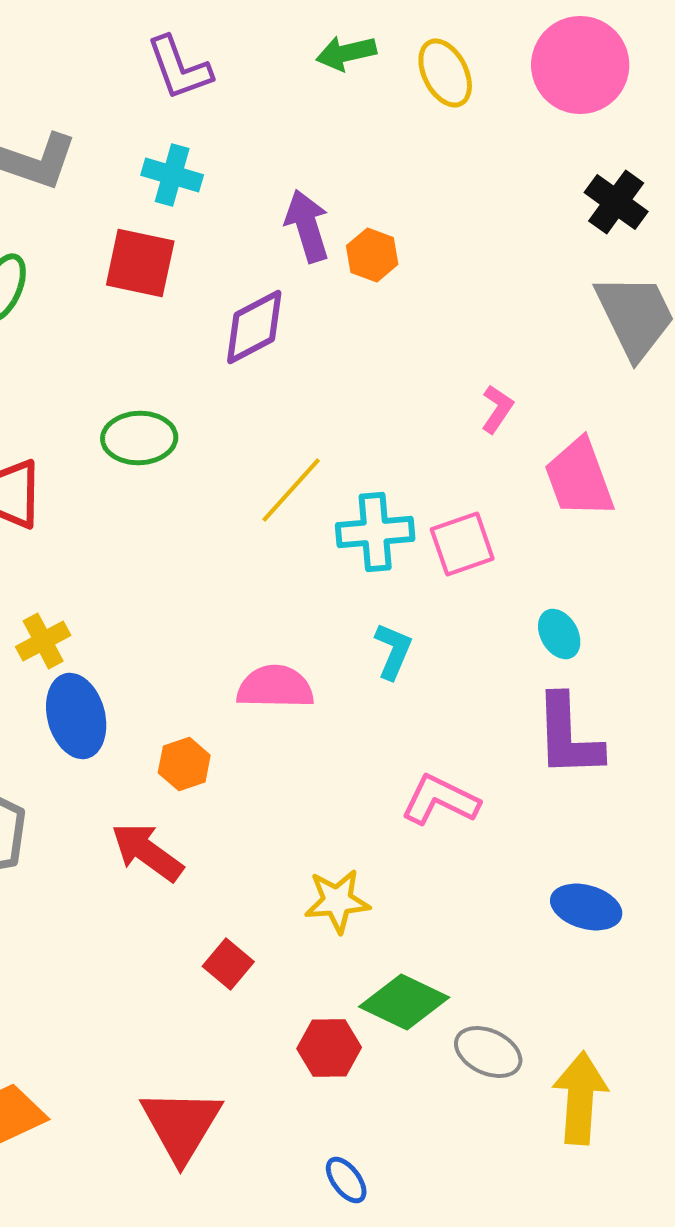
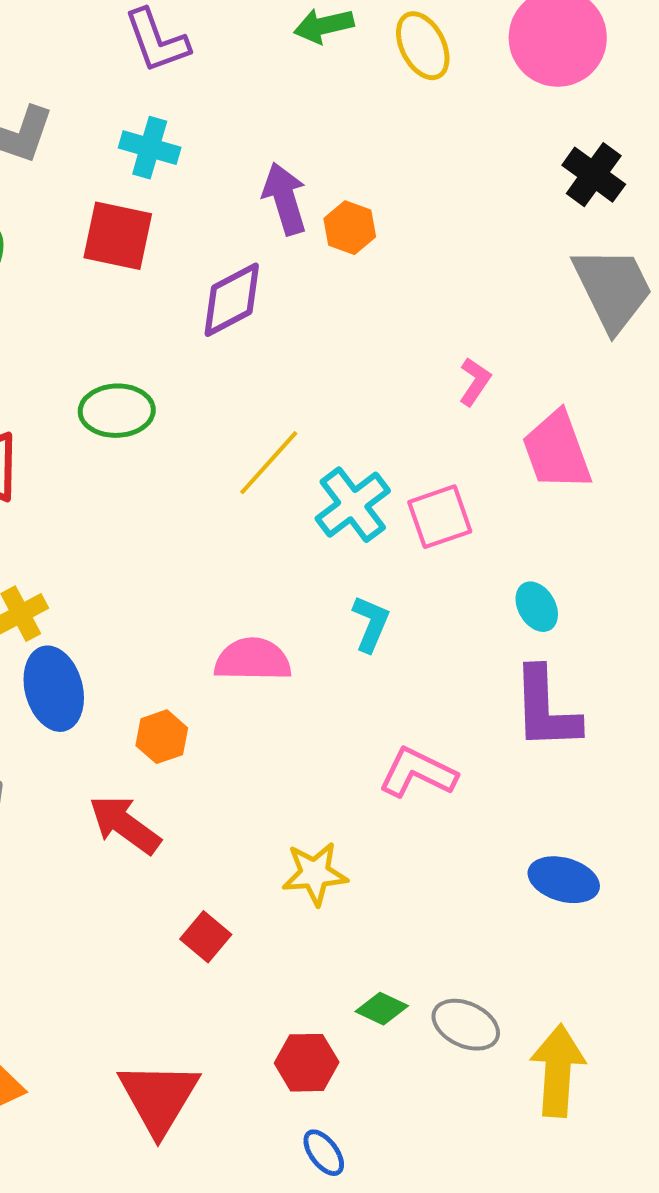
cyan cross: (375, 532) -> (353, 505), turned -32
green diamond: (404, 1002) -> (382, 1009), moved, size x0.6
red hexagon: (329, 1048) -> (307, 1063), moved

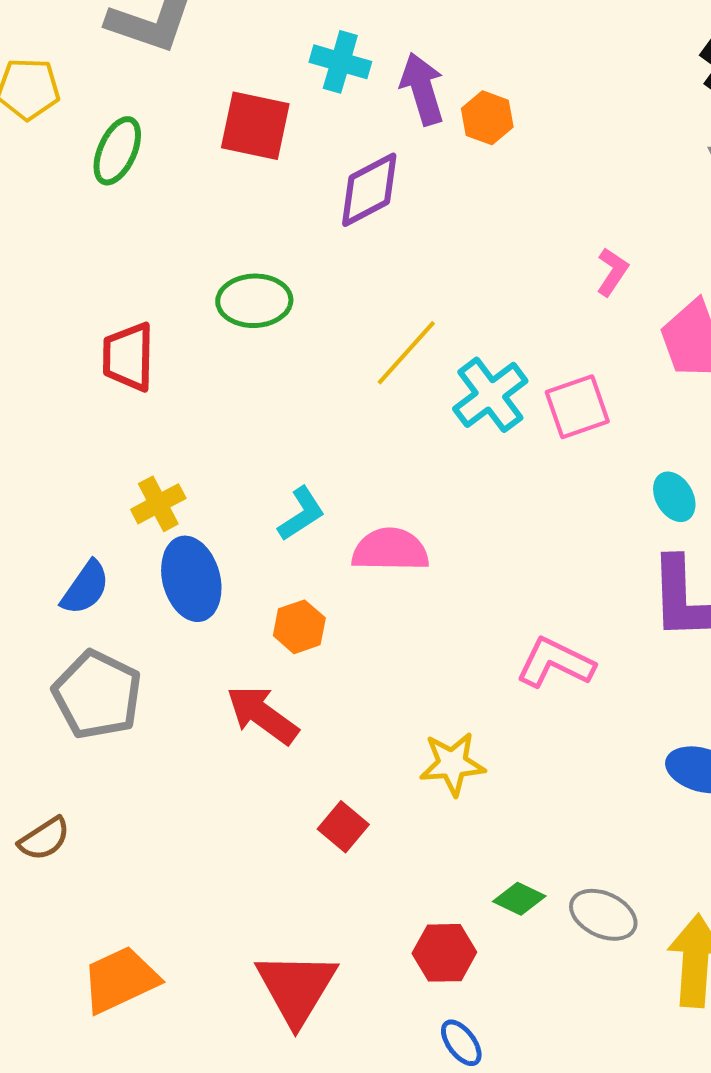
cyan cross: (150, 148) -> (340, 62), moved
cyan L-shape: (371, 624) -> (301, 514), moved, turned 34

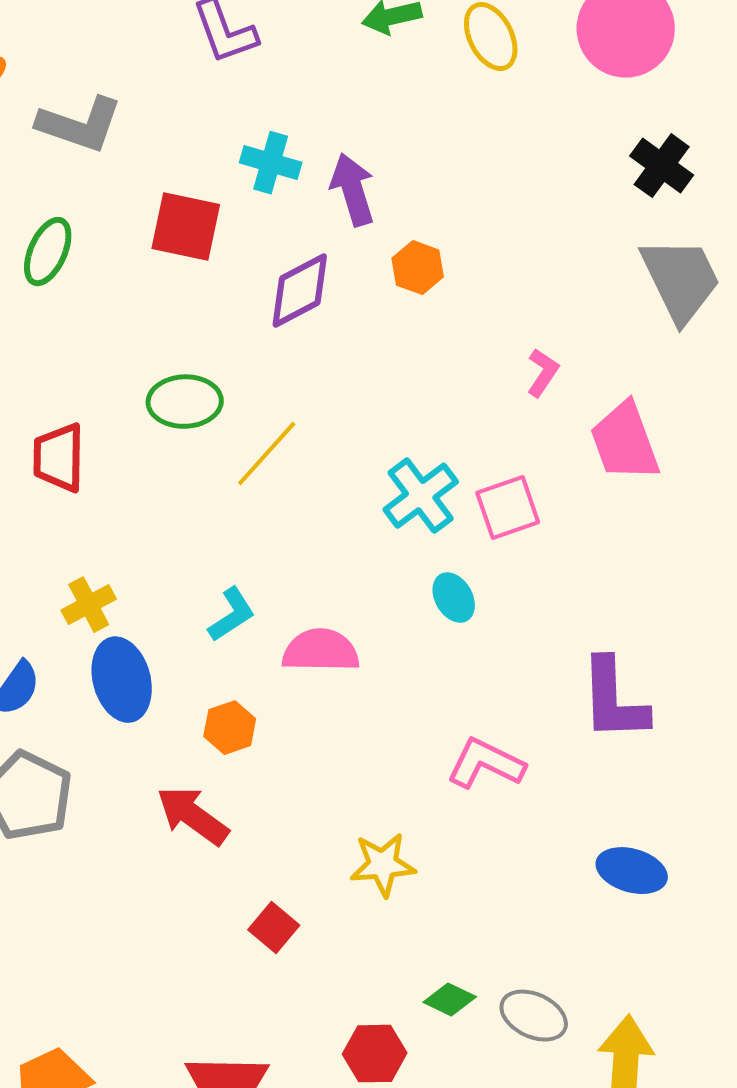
orange hexagon: (487, 118) -> (418, 268), moved
yellow line: (406, 353) -> (267, 454), moved
cyan ellipse: (674, 497) -> (454, 598), moved

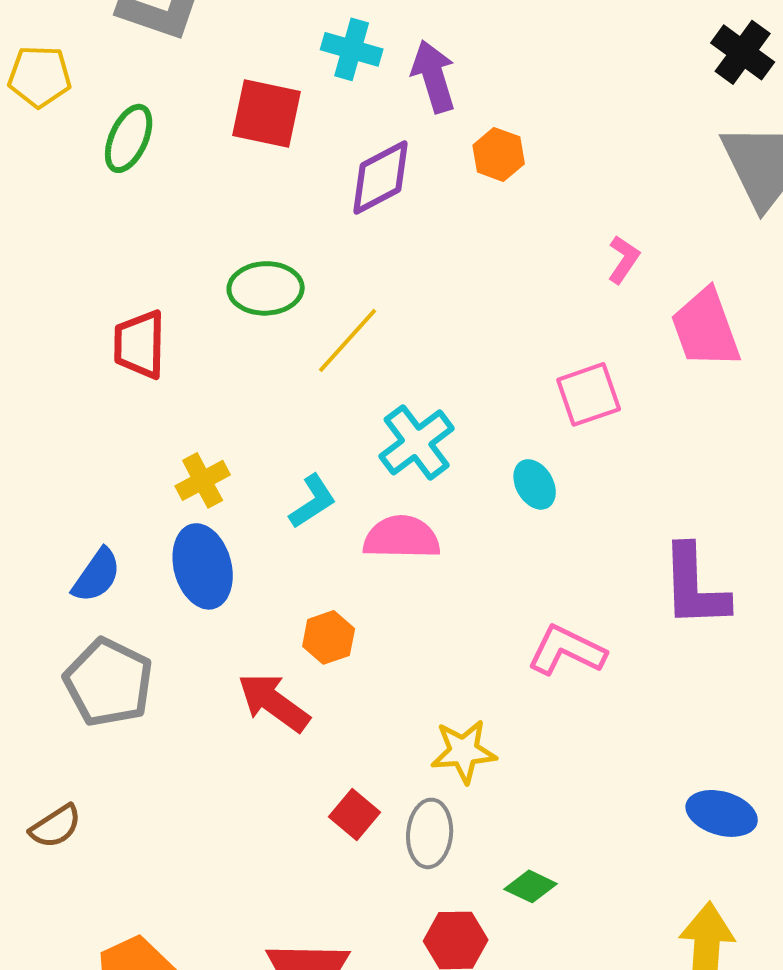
cyan cross: (421, 496) -> (417, 442), moved
yellow cross: (89, 605) -> (203, 480), moved
orange hexagon: (230, 728) -> (329, 637), moved
blue ellipse: (632, 871) -> (722, 813), moved
gray ellipse: (534, 1016) -> (430, 833), moved, turned 70

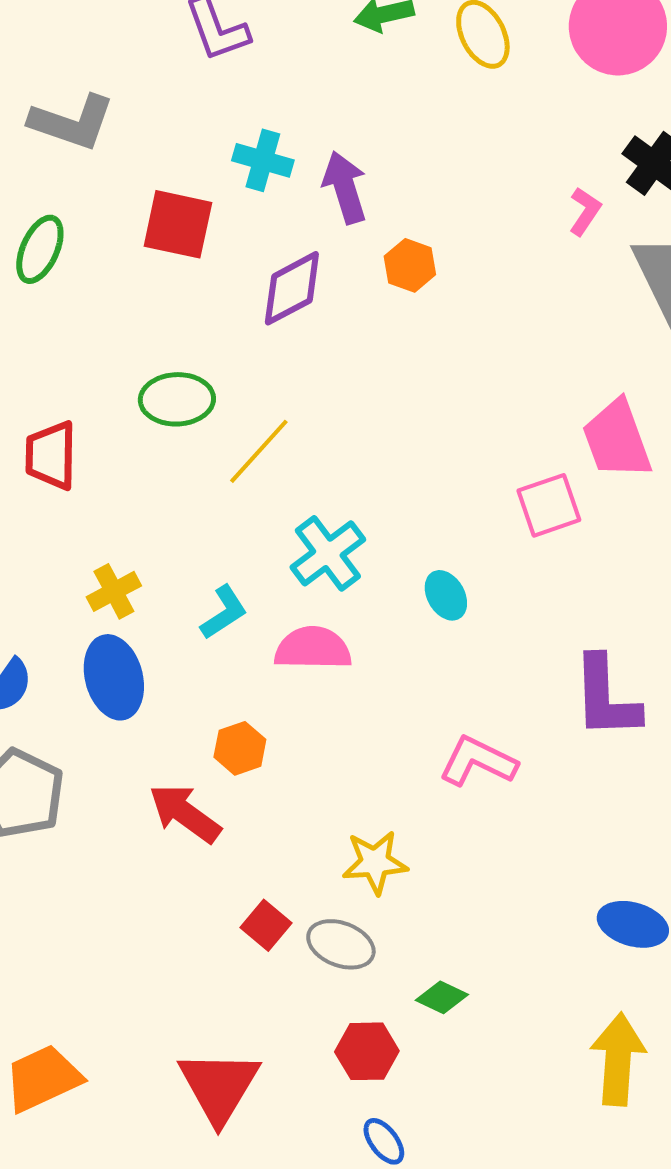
pink L-shape: (624, 259) -> (585, 211), moved
pink square: (589, 394) -> (549, 505), moved
gray ellipse: (430, 833) -> (341, 944), turned -74

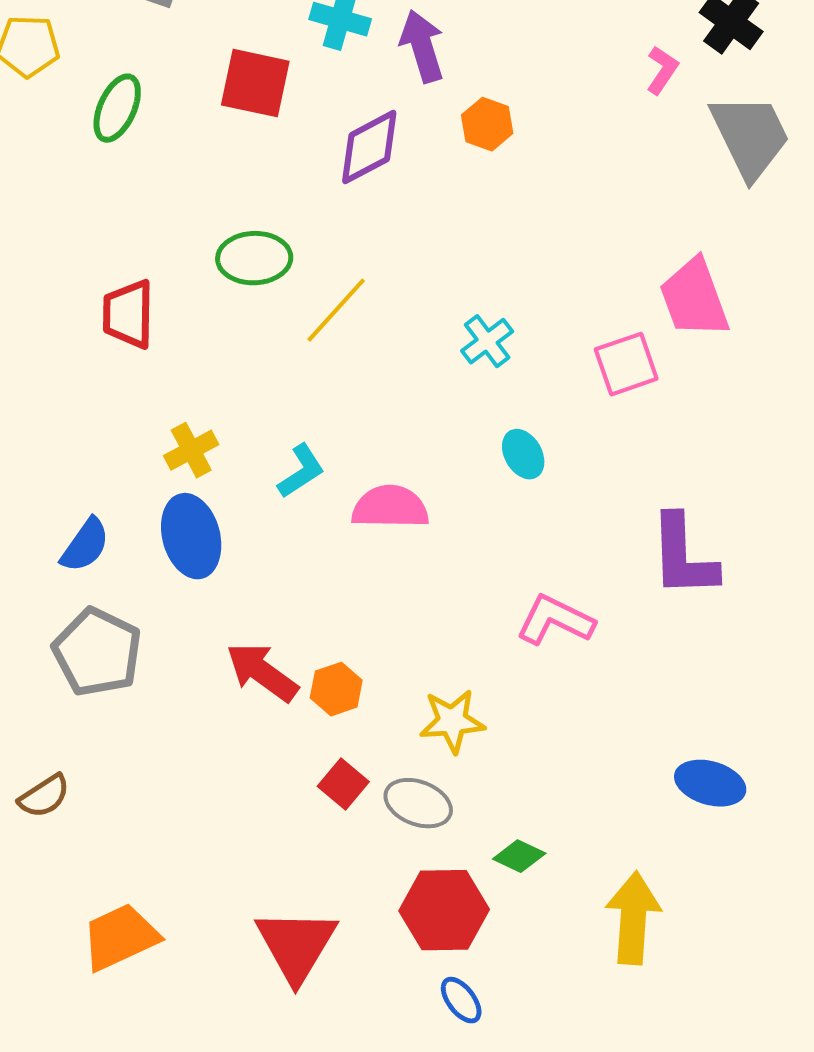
cyan cross: (328, 553) -> (487, 341), moved, size x0.7
orange hexagon: (240, 748) -> (336, 689), moved
red hexagon: (367, 1051) -> (444, 910), size x1.4
yellow arrow: (618, 1059) -> (633, 918), moved

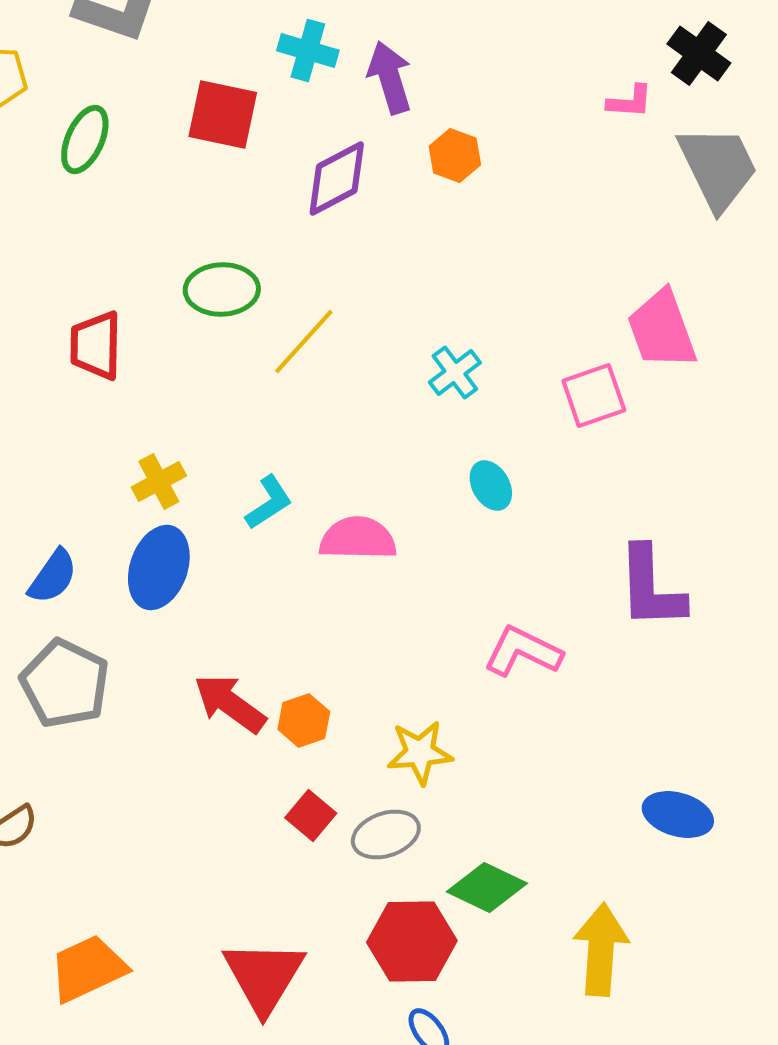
pink L-shape: (662, 70) -> (630, 102), turned 60
blue ellipse: (191, 536) -> (159, 568), turned 34
gray ellipse: (418, 803) -> (386, 834), turned -40
green diamond: (519, 856) -> (487, 888), size x1.5

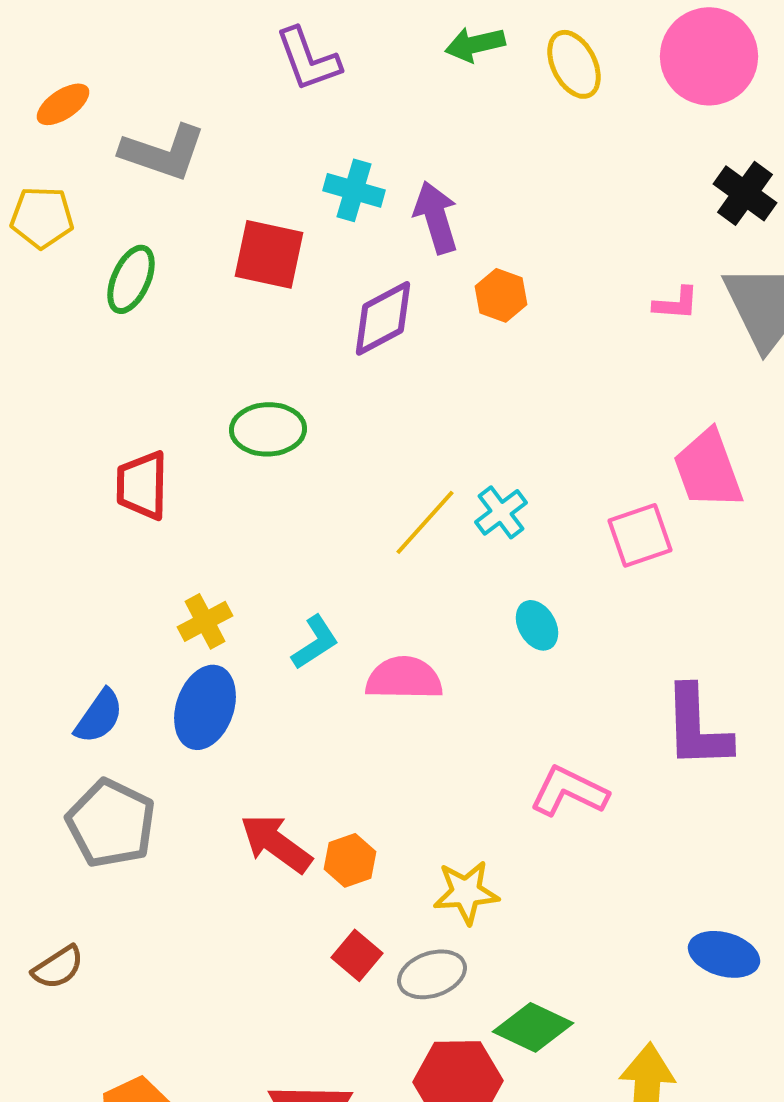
pink L-shape: (630, 102) -> (676, 303), moved
yellow line: (304, 342) -> (425, 522), moved

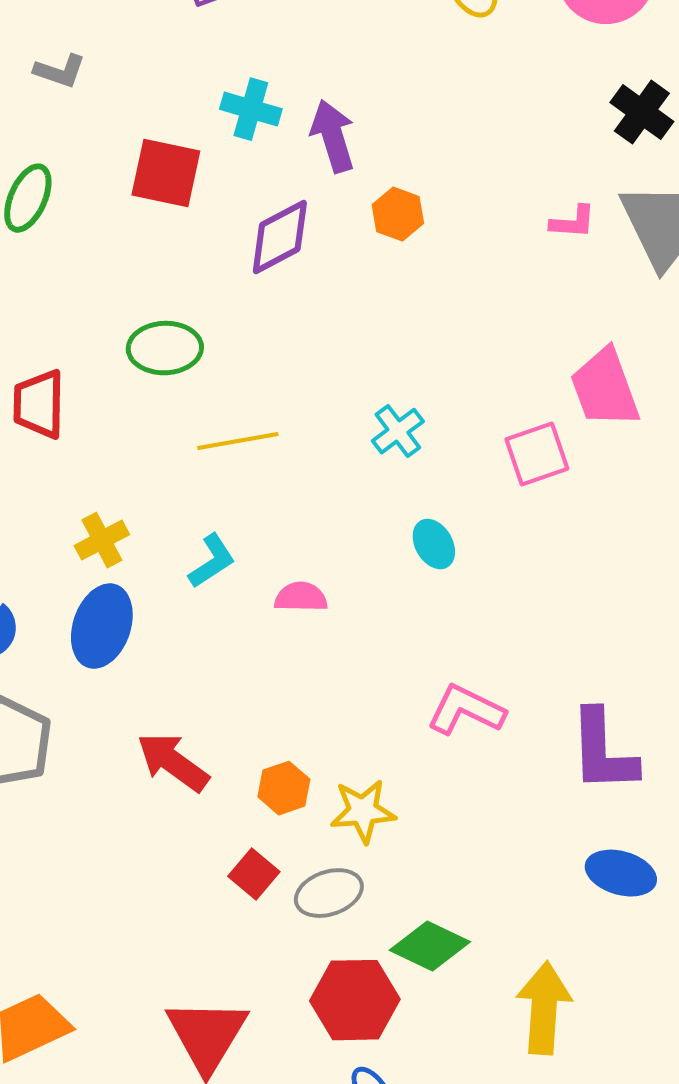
gray L-shape: (163, 152) -> (60, 71), size x0.6
yellow line: (425, 522) -> (238, 441), moved, turned 38
pink semicircle: (404, 678) -> (301, 597), size x0.7
purple L-shape: (697, 727) -> (603, 751), moved
orange hexagon: (350, 860) -> (284, 788), moved

